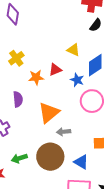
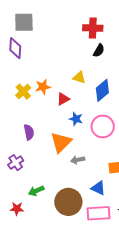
orange star: (36, 77) -> (43, 87), moved
blue star: (77, 80) -> (76, 119), moved
brown circle: (50, 157) -> (68, 202), moved

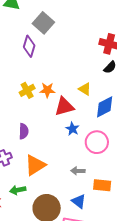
gray square: (24, 22) -> (43, 23), turned 30
red triangle: (63, 99) -> (64, 106), size x1.5
orange triangle: (61, 142) -> (35, 165), moved
gray arrow: (78, 160) -> (78, 171), moved

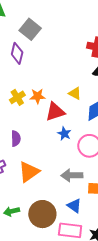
gray arrow: (78, 171) -> (72, 175), size x1.5
green arrow: (18, 190) -> (12, 211), moved

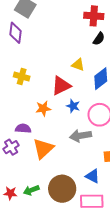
orange star: (37, 96) -> (43, 108), moved
yellow cross: (17, 97) -> (22, 77), turned -35
purple semicircle: (16, 138) -> (23, 128), moved, turned -77
gray arrow: (72, 175) -> (81, 136), moved

